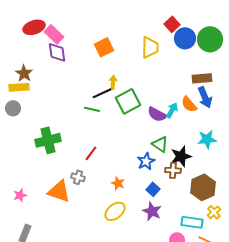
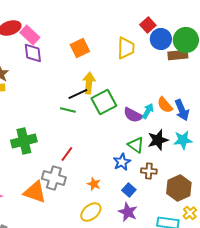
brown rectangle: (202, 78) -> (178, 55), moved
yellow arrow: (113, 82) -> (89, 83), size x1.5
blue arrow: (205, 97) -> (182, 110), moved
black star: (181, 156) -> (158, 140), moved
gray cross: (78, 177) -> (54, 178), size x1.6

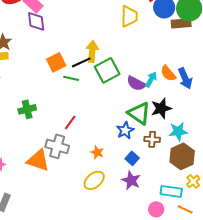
orange square: (80, 48) -> (56, 62), moved
cyan star: (183, 140) -> (178, 131), moved
green cross: (24, 141) -> (27, 109), size x0.7
green triangle: (136, 145) -> (139, 113), size x1.4

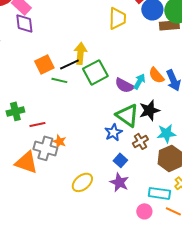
red line: (70, 122) -> (37, 124), moved, turned 42
brown cross: (152, 139) -> (140, 141), turned -35
orange star: (97, 152) -> (59, 141), moved

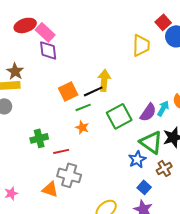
green square: (95, 72) -> (119, 116), moved
green line: (59, 80) -> (83, 107), turned -35
purple semicircle: (124, 85) -> (148, 112), turned -84
orange star: (59, 141) -> (82, 127), moved
orange triangle: (26, 162) -> (50, 189), size x0.7

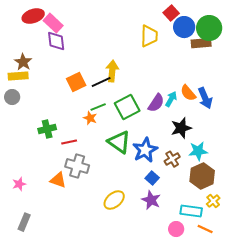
green line: (83, 107) -> (98, 107), moved
green triangle: (151, 142) -> (119, 142), moved
blue star: (137, 159) -> (145, 150), size x1.4

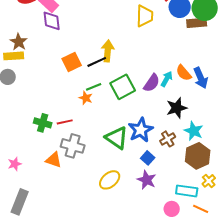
green cross: (47, 129) -> (43, 123), moved, turned 30
green triangle: (119, 142) -> (117, 138), moved
cyan star: (198, 151) -> (194, 131), turned 30
gray rectangle: (24, 222) -> (20, 202), size x1.4

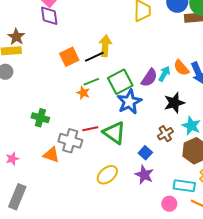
red line: (65, 122) -> (90, 129), moved
blue star: (141, 130) -> (129, 102), moved

